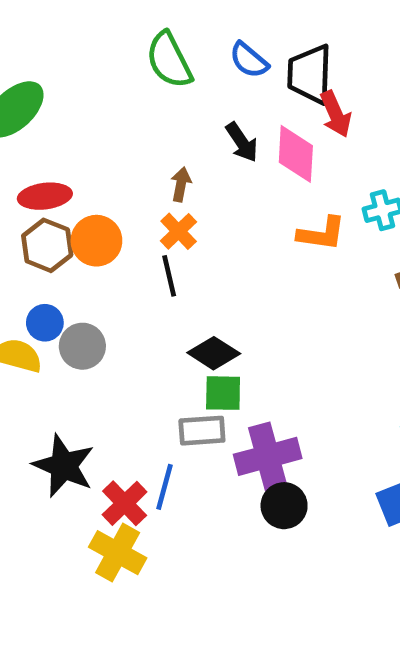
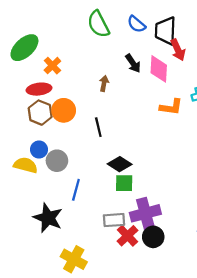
orange cross: (179, 231) -> (52, 66), moved
gray rectangle: (202, 431) -> (114, 220), moved
blue line: (164, 487) -> (76, 190), moved
red cross: (125, 503) -> (127, 236), moved

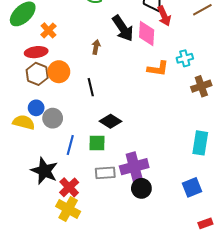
black arrow: (133, 63) -> (123, 28), size x1.5
green square: (124, 183) -> (97, 143), moved
red cross: (127, 236) -> (69, 187), moved

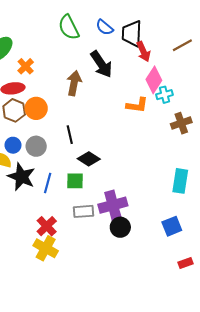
pink diamond: (147, 34) -> (154, 80), moved, turned 30
brown arrow: (96, 47) -> (74, 83), size x1.6
black line: (91, 87) -> (70, 135), moved
gray circle: (53, 118) -> (36, 146), moved
black star: (44, 171) -> (21, 177), moved

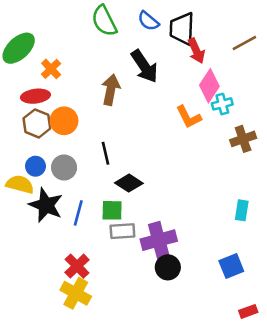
orange L-shape: (137, 105) -> (189, 117), turned 55
cyan rectangle: (180, 181) -> (242, 210), size x0.7
gray rectangle: (83, 211) -> (122, 231), moved

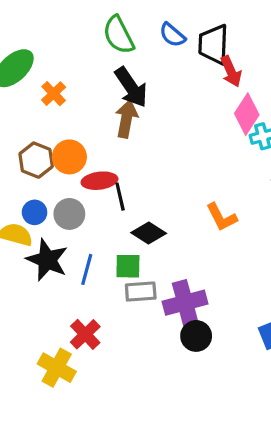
black arrow: (144, 66) -> (131, 87), moved
red ellipse: (35, 96) -> (99, 181), moved
orange L-shape: (189, 117) -> (221, 217), moved
yellow cross: (76, 293) -> (57, 368), moved

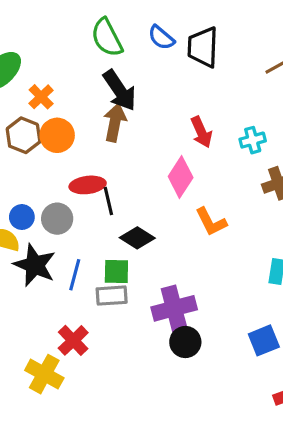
red arrow: (231, 71) -> (201, 132), moved
pink diamond: (247, 114) -> (181, 177), moved
orange circle: (69, 157) -> (57, 135), moved
brown hexagon: (36, 160) -> (23, 135), moved
gray rectangle: (141, 292) -> (112, 296), moved

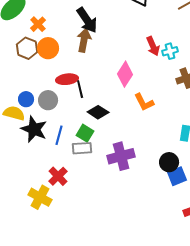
red arrow: (201, 132) -> (153, 46), moved
green square: (116, 271) -> (85, 133), turned 30
black circle: (185, 342) -> (169, 162), moved

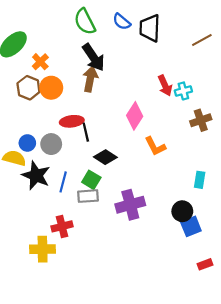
red cross: (58, 176) -> (62, 226), turned 30
yellow cross: (40, 197) -> (43, 249), turned -30

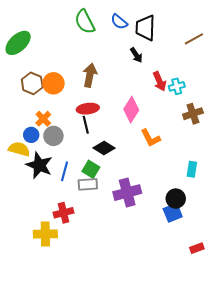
black arrow: (93, 57) -> (136, 55), moved, size x0.6
orange cross: (40, 62) -> (43, 119), moved
red ellipse: (72, 121) -> (88, 109), moved
blue square: (191, 226) -> (173, 213), moved

